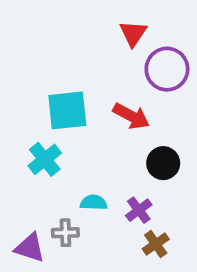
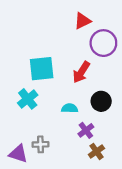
red triangle: (133, 33) -> (82, 21), turned 30
red arrow: (131, 116) -> (81, 72), turned 95
cyan semicircle: (94, 203) -> (70, 108), moved

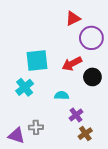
red arrow: (81, 72) -> (72, 64), turned 30
black circle: (101, 101) -> (92, 77), moved

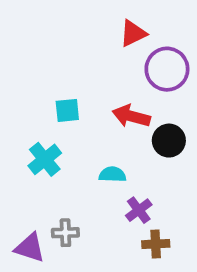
cyan square: (37, 61) -> (67, 110), size x0.6
red arrow: (72, 64) -> (131, 116), turned 42
brown cross: (85, 134) -> (156, 244), turned 32

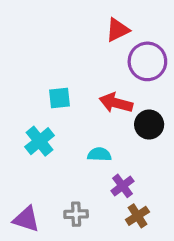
gray cross: (65, 233) -> (76, 214), moved
brown cross: (156, 244) -> (137, 216), turned -30

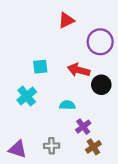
red triangle: (118, 30) -> (66, 20), moved

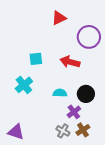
black circle: (101, 85) -> (86, 94), moved
gray cross: (52, 146) -> (63, 131), moved, turned 32

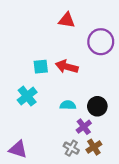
red triangle: (59, 18) -> (67, 20), turned 35
red arrow: (70, 62) -> (67, 67), moved

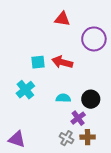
brown cross: (94, 147) -> (88, 137), turned 32

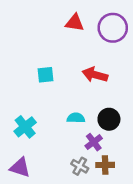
purple circle: (94, 39) -> (113, 28), moved
red arrow: (62, 62) -> (95, 75), moved
cyan cross: (25, 90) -> (25, 127), moved

